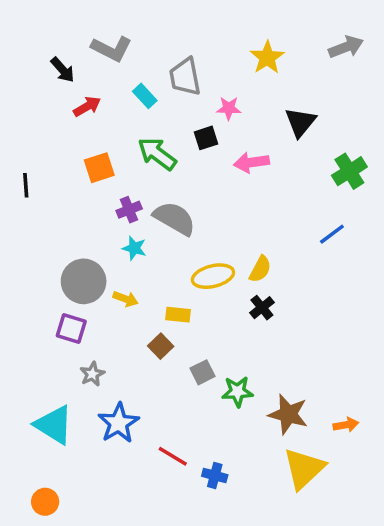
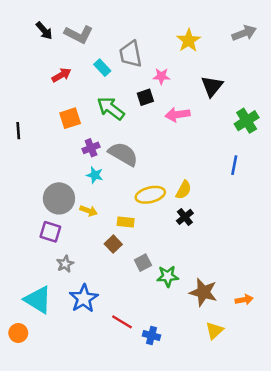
black arrow: (63, 70) -> (44, 31), moved
blue line: (332, 234) -> (234, 165), turned -42
yellow triangle: (304, 469) -> (214, 331), size x0.6
orange circle: (45, 502) -> (18, 333), moved

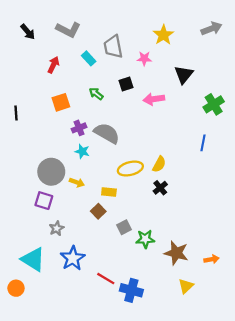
black arrow: (44, 31) -> (28, 32), moved
red arrow: (61, 75) -> (53, 65), turned -35
pink star: (161, 76) -> (144, 58), moved
green arrow: (111, 108) -> (96, 94), size x0.6
blue cross: (152, 335) -> (131, 290), size x1.5

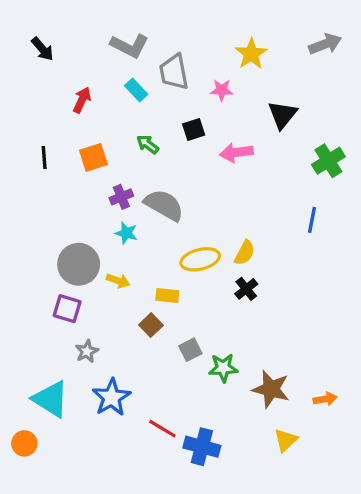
gray L-shape: (68, 30) -> (130, 46), moved
black line: (16, 113) -> (44, 157), moved

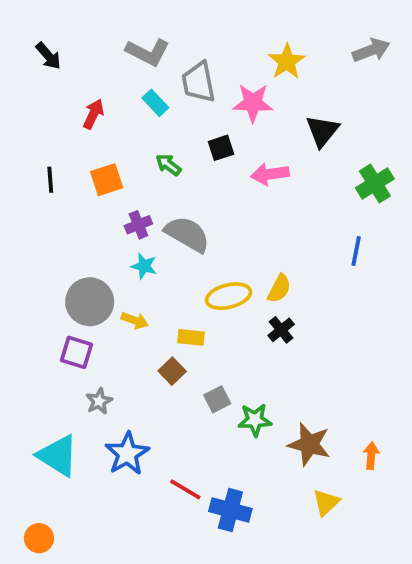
pink star: (222, 90) -> (253, 103), size x1.5
orange arrow: (325, 399) -> (371, 456), turned -75
orange circle: (24, 443) -> (39, 538), moved

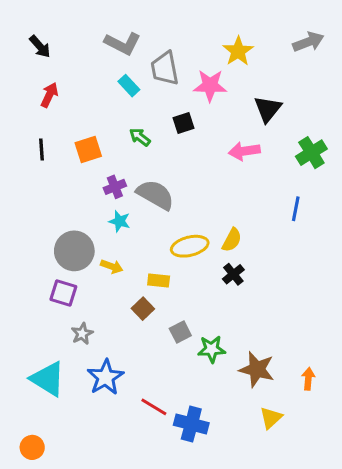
red arrow: (93, 114) -> (49, 95), moved
pink arrow: (270, 174) -> (244, 151), moved

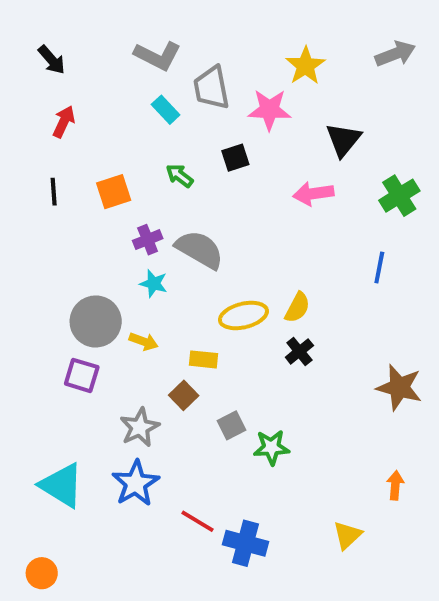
gray star: (82, 334) -> (140, 427), moved, size x1.4
brown star: (257, 369) -> (399, 387), moved

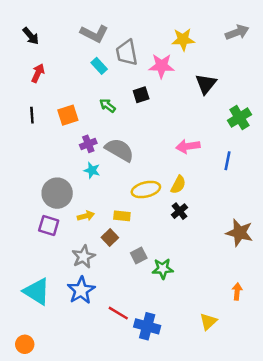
yellow star: (305, 66) -> (183, 40), turned 30
pink arrow: (313, 194) -> (188, 146), moved
yellow arrow: (144, 341) -> (86, 216), moved, turned -35

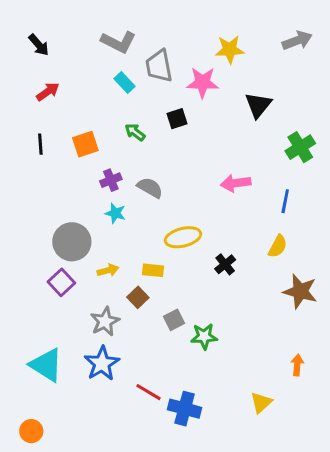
red arrow: (38, 73) -> (48, 92), turned 30
gray semicircle: (120, 150) -> (150, 188), size x0.7
yellow semicircle: (178, 185) -> (278, 246), moved
purple square: (49, 225) -> (61, 282), turned 30

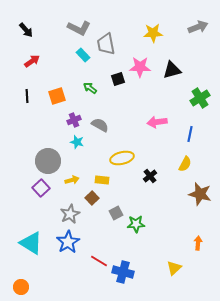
pink star: (203, 83) -> (140, 67), moved
black triangle: (258, 105) -> (172, 70), turned 36

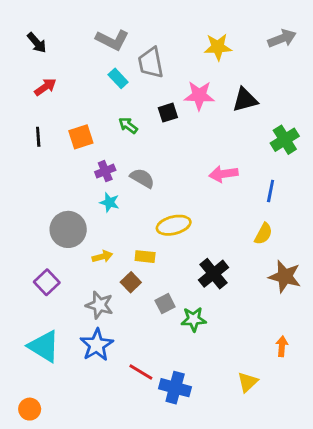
black cross: (150, 176) -> (214, 274), moved, size x1.5
purple square: (41, 188) -> (47, 282), moved
gray star: (70, 214) -> (99, 305), turned -30

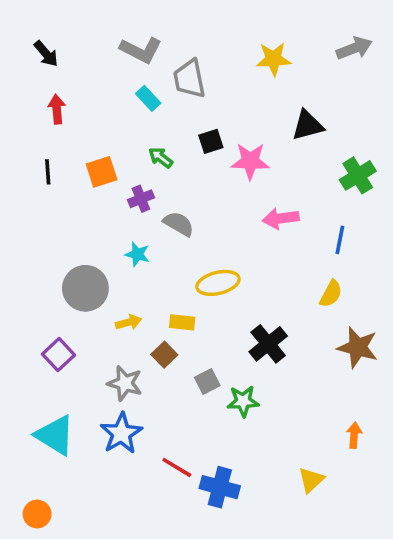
red arrow: (45, 87) -> (57, 109), turned -60
pink star: (199, 95) -> (250, 161), moved
purple cross: (105, 171) -> (141, 199), moved

